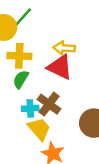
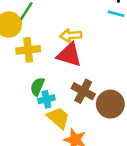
green semicircle: (21, 79) -> (37, 87), moved
brown cross: (49, 104) -> (83, 91), moved

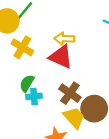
yellow cross: (28, 50) -> (22, 47), turned 30
yellow trapezoid: (58, 118) -> (74, 118), moved

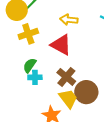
yellow arrow: (64, 39) -> (69, 20), moved
yellow cross: (22, 47) -> (28, 34), turned 36

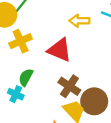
yellow arrow: (69, 20) -> (79, 21), moved
cyan cross: (35, 77) -> (16, 94), moved, turned 32

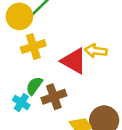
yellow arrow: (79, 21) -> (96, 51), moved
brown cross: (69, 86) -> (54, 97), moved, turned 30

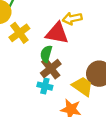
green semicircle: (34, 86) -> (46, 54), moved
cyan cross: (21, 103) -> (45, 86), moved

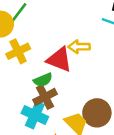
green semicircle: (46, 54) -> (43, 80), turned -140
cyan cross: (45, 86) -> (35, 115), size x1.5

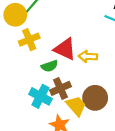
yellow arrow: (79, 47) -> (88, 56), moved
brown cross: (45, 97) -> (60, 88), moved

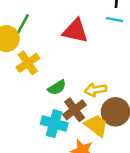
red triangle: (65, 49) -> (75, 31), moved
yellow arrow: (88, 56) -> (95, 90), moved

